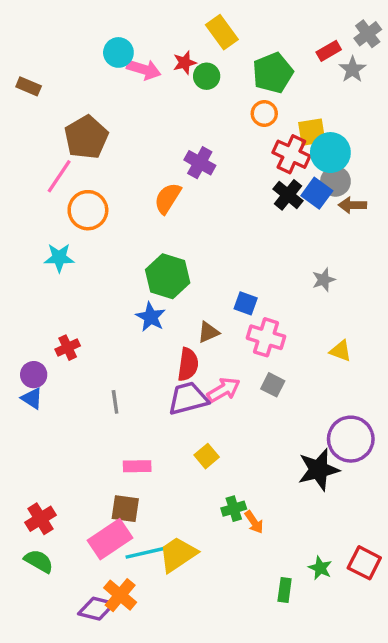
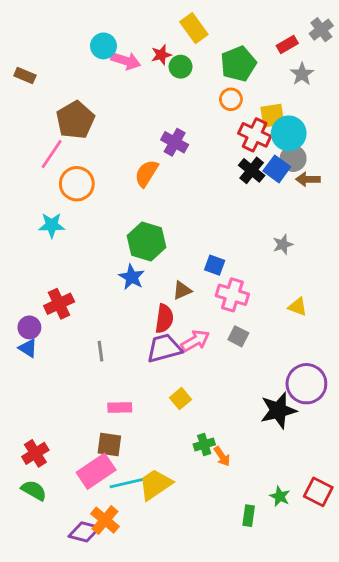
gray star: (352, 69) -> (302, 74), moved
red cross: (68, 348) -> (59, 304), size x1.4

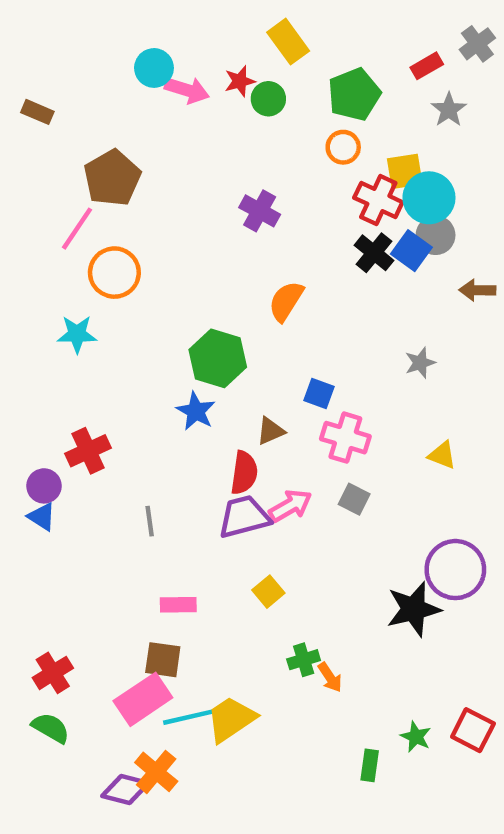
orange semicircle: (146, 173) -> (286, 301), moved
brown arrow: (308, 179) -> (477, 290), moved

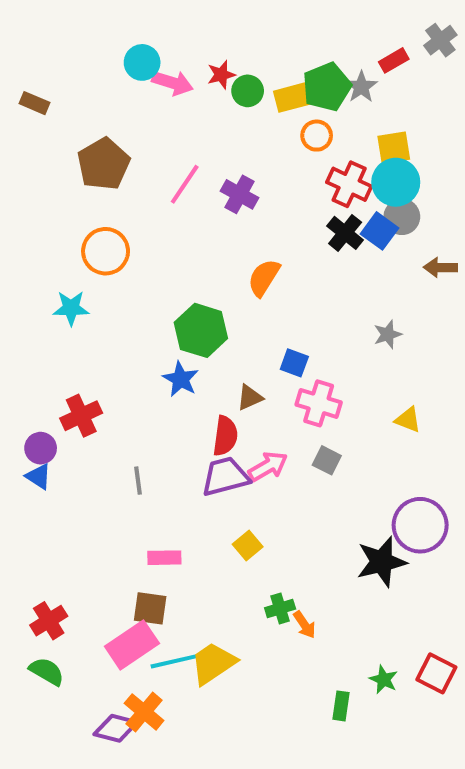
yellow rectangle: (288, 42) -> (294, 97), moved, turned -69
gray star: (449, 110) -> (361, 87), moved
yellow square: (405, 171) -> (394, 148), moved
pink line: (77, 229) -> (185, 184), moved

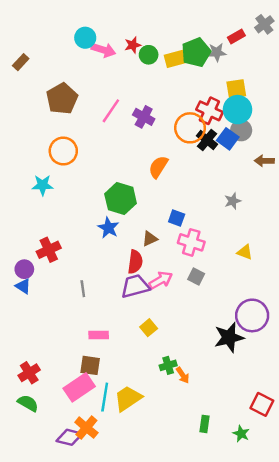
gray star: (361, 87) -> (217, 52), turned 30
brown rectangle: (34, 103) -> (21, 62), turned -70
orange circle: (317, 136) -> (190, 128), moved, size x1.6
cyan line: (175, 661) -> (105, 397), turned -68
green star: (384, 679) -> (241, 434), moved

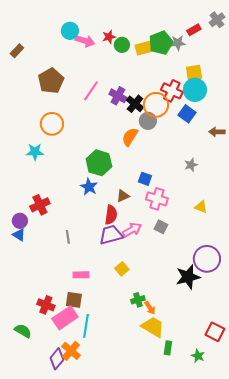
gray circle: (241, 130) -> (148, 121), moved
black cross: (207, 140) -> (135, 104), moved
red cross: (29, 373) -> (46, 305), moved, turned -36
yellow trapezoid: (128, 398) -> (153, 327), moved, turned 65
purple diamond: (69, 437) -> (57, 359), turned -65

